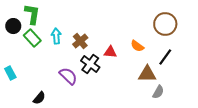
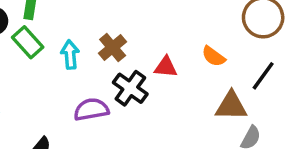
cyan arrow: (56, 36) -> (70, 55), moved
purple semicircle: (68, 76) -> (91, 109), turned -54

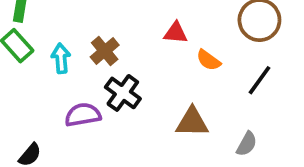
red triangle: (166, 67) -> (176, 33), moved
brown triangle: (231, 106) -> (192, 122), moved

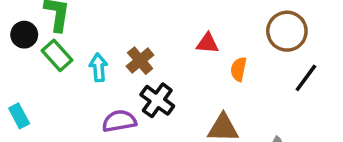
orange semicircle: (208, 60) -> (239, 69), turned 65
black line: (259, 80) -> (306, 78), moved

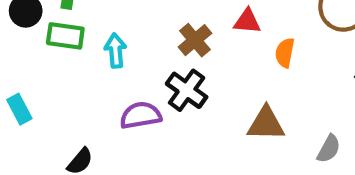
green rectangle: (57, 55) -> (65, 36), turned -40
brown cross: (140, 61) -> (195, 40), moved

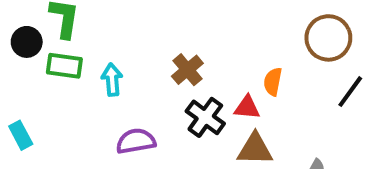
red triangle: (247, 21) -> (247, 107), moved
black cross: (187, 90) -> (205, 117), moved

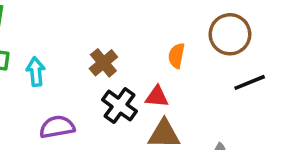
orange semicircle: (273, 82) -> (177, 56), moved
black line: (350, 92) -> (250, 82), turned 32

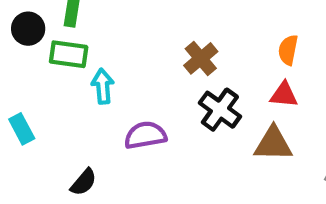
cyan arrow: (36, 72) -> (103, 86), moved
red triangle: (157, 97) -> (284, 95), moved

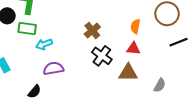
cyan arrow: (103, 86) -> (44, 44), turned -105
purple semicircle: (145, 135) -> (53, 68), moved

